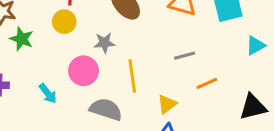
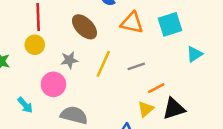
yellow line: (132, 76) -> (103, 64), moved, turned 36
yellow triangle: (167, 104) -> (146, 109), moved
black triangle: (253, 107) -> (174, 109), moved

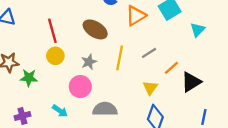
orange triangle: (132, 23) -> (136, 16), turned -30
yellow triangle: (146, 109) -> (150, 88), moved

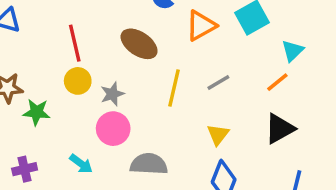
gray star: (89, 62) -> (112, 94), moved
orange line: (171, 68) -> (277, 82), moved

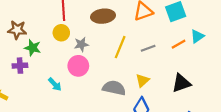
brown ellipse: (139, 44) -> (103, 16), turned -50
orange line: (277, 82) -> (179, 44), moved
gray semicircle: (149, 164) -> (114, 88), moved
purple cross: (25, 169) -> (20, 66), moved

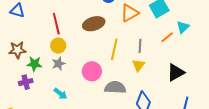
gray star: (81, 44) -> (59, 64), moved
gray line: (148, 48) -> (140, 46), turned -56
pink circle: (78, 66) -> (92, 71), moved
yellow triangle: (142, 80) -> (138, 65), moved

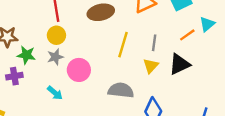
pink circle: (92, 71) -> (79, 70), moved
black triangle: (176, 72) -> (179, 64), moved

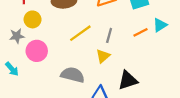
yellow circle: (56, 35) -> (33, 19), moved
yellow line: (123, 45) -> (80, 33), turned 30
black triangle: (179, 64) -> (128, 80), moved

